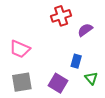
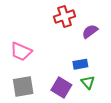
blue rectangle: (76, 61) -> (80, 64), turned 64
green triangle: (91, 78) -> (88, 82), moved

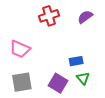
red cross: (65, 17) -> (49, 16), moved
purple semicircle: (90, 31) -> (85, 17), moved

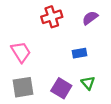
pink trapezoid: (20, 49) -> (21, 52), turned -145
blue rectangle: (76, 61) -> (79, 53), moved

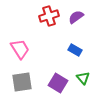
purple semicircle: (90, 18) -> (76, 17), moved
blue rectangle: (79, 53) -> (75, 50), turned 40

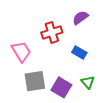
red cross: (49, 16) -> (52, 32), moved
gray square: (22, 82) -> (35, 81), moved

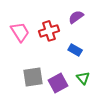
pink trapezoid: (21, 52) -> (20, 32), moved
purple square: (61, 87) -> (58, 83), turned 30

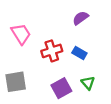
red cross: (49, 31) -> (52, 51), moved
gray square: (33, 77) -> (16, 82), moved

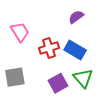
blue rectangle: (79, 53) -> (75, 50), size x1.5
green triangle: (88, 83) -> (83, 78), size x1.5

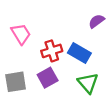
purple semicircle: (76, 17) -> (96, 21), moved
purple square: (58, 83) -> (48, 78), moved

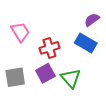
blue rectangle: (79, 53) -> (86, 43), moved
green triangle: (88, 83) -> (71, 78), moved

